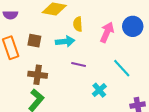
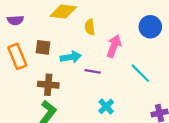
pink arrow: (107, 32) -> (114, 46), moved
cyan arrow: (65, 41) -> (71, 57), moved
cyan cross: (99, 90) -> (106, 106), moved

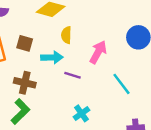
yellow semicircle: (90, 27) -> (66, 35), moved

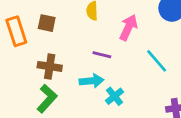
cyan arrow: (52, 57) -> (92, 81), moved

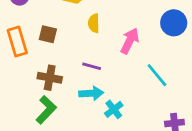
purple line: (102, 55) -> (92, 66), moved

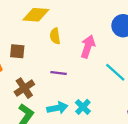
brown cross: (50, 78) -> (24, 88), turned -36
cyan arrow: (91, 93) -> (57, 108), moved

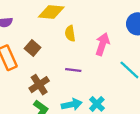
brown square: (17, 51) -> (33, 48), turned 35

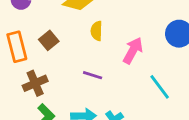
brown cross: (39, 85) -> (35, 83), moved

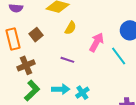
yellow semicircle: (97, 31) -> (70, 28), turned -152
cyan line: (160, 87) -> (119, 56), moved

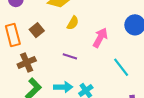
cyan line: (119, 56) -> (121, 67), moved

